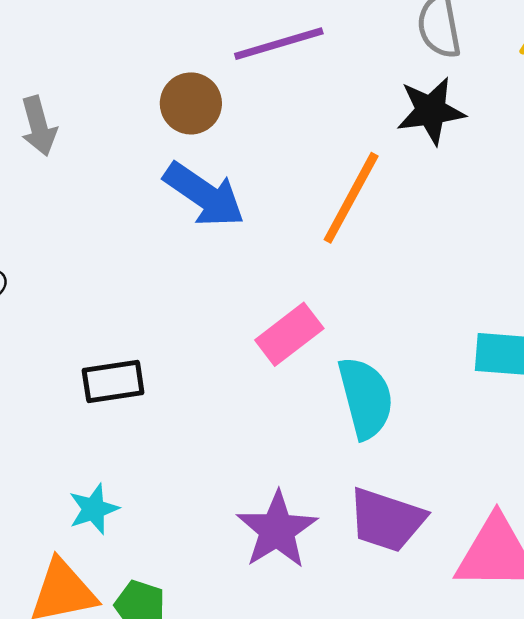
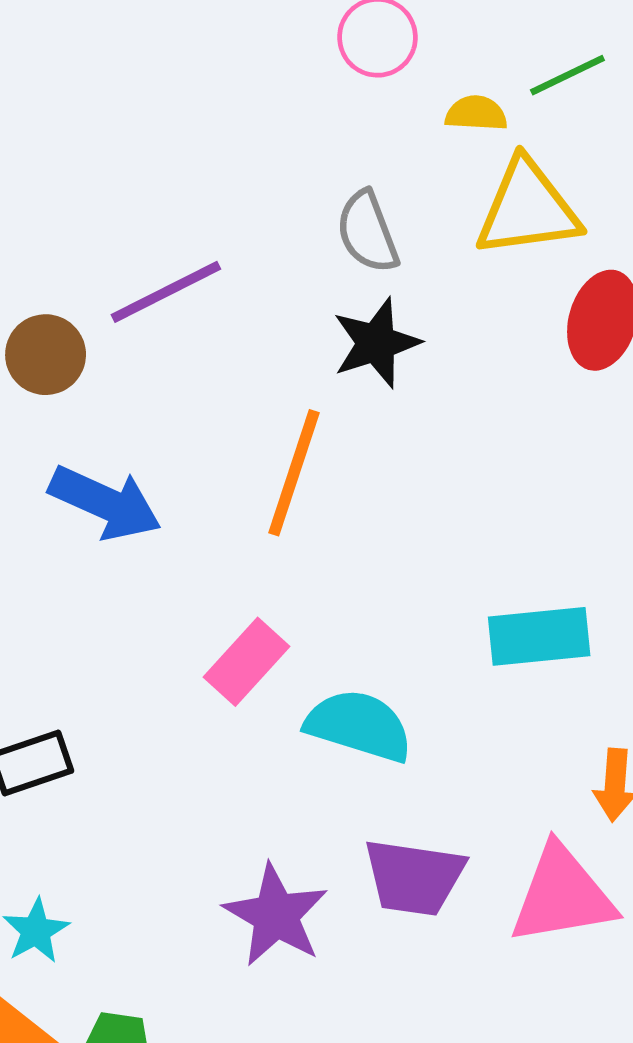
brown circle: (191, 103) -> (46, 355), moved
cyan semicircle: (366, 398) -> (359, 726), turned -48

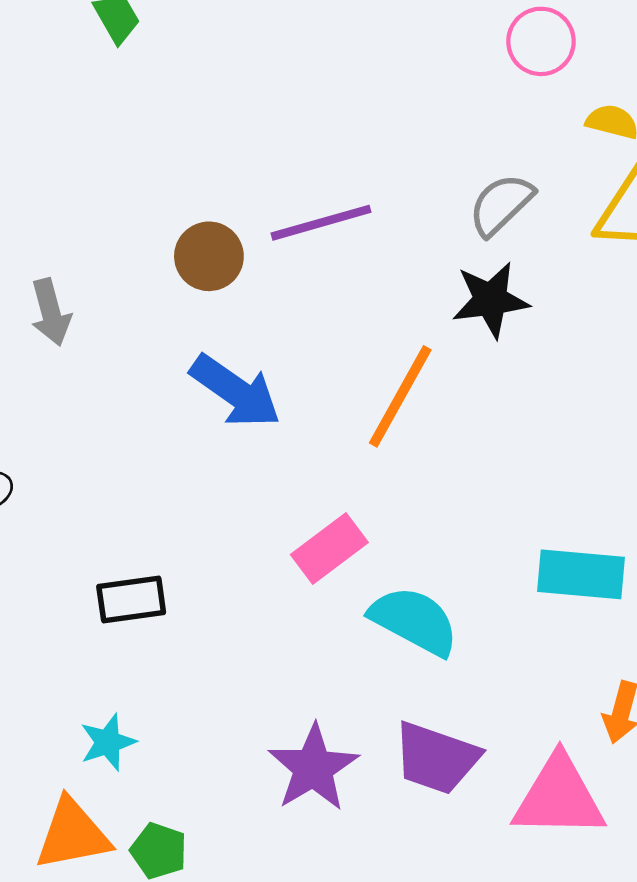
gray semicircle: (367, 232) -> (501, 204), turned 56

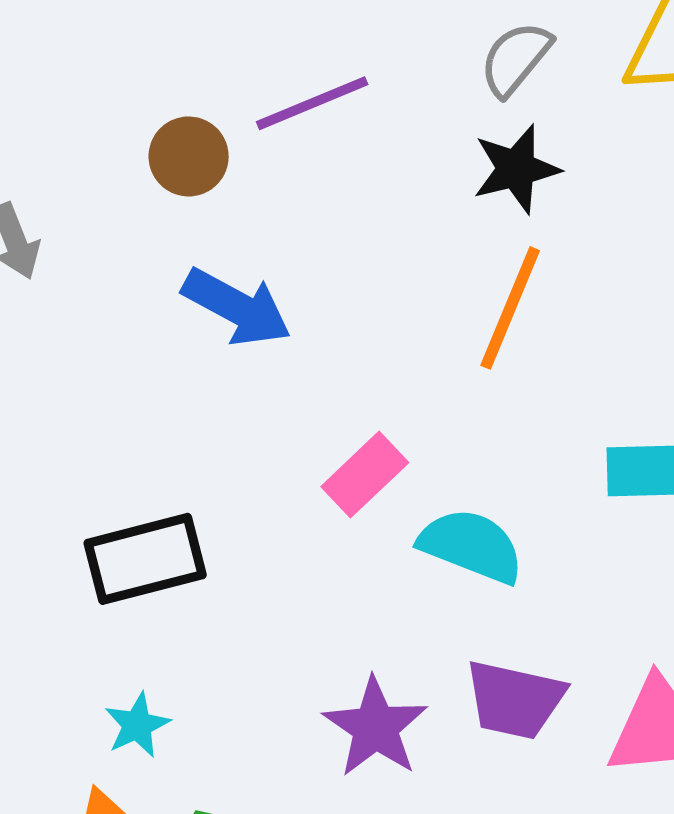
orange line: (400, 396) -> (510, 308), moved
black rectangle: (131, 600) -> (145, 559), size x1.5

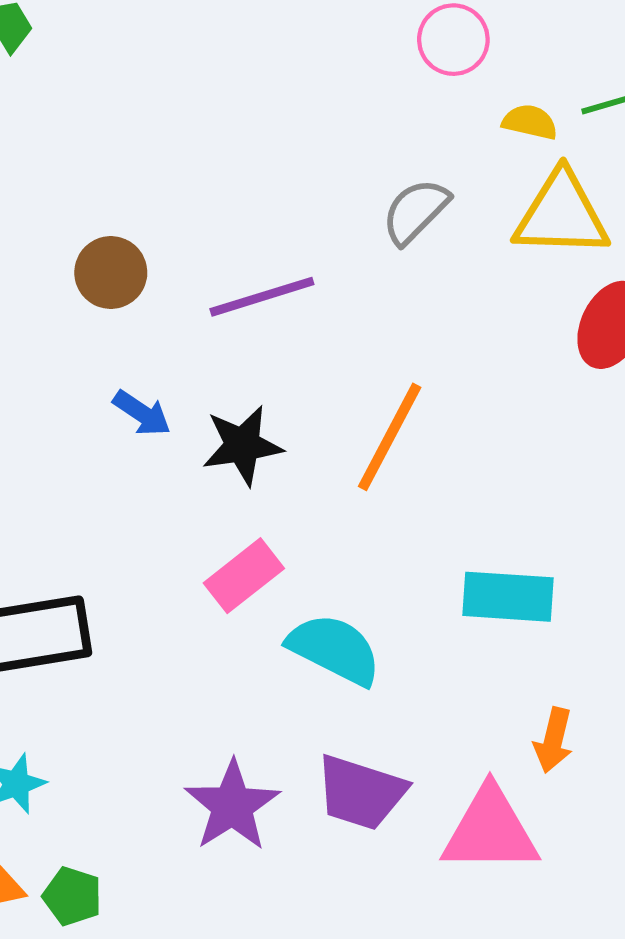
purple line: (312, 103) -> (262, 297), moved
black star: (516, 169) -> (242, 445), moved
blue arrow: (237, 307) -> (142, 413), size x0.6

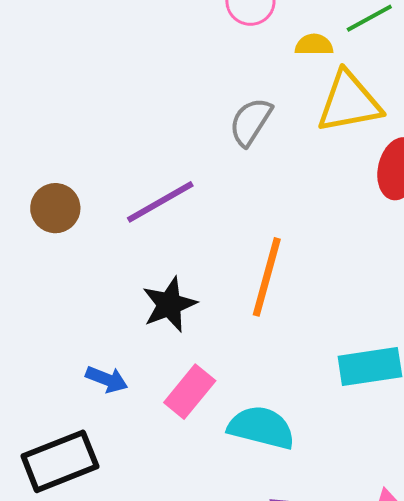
blue arrow: (142, 413) -> (107, 379), moved

